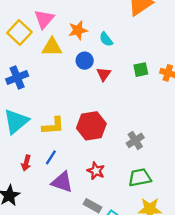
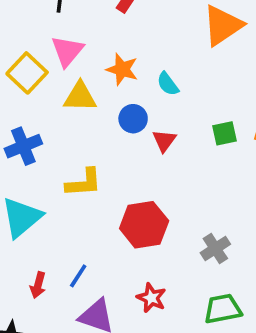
orange star: (78, 30) -> (122, 69), turned 30
yellow L-shape: (53, 126) -> (84, 183), moved

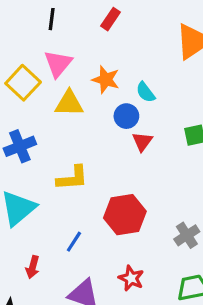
blue circle: (133, 119) -> (126, 116), moved
blue line: (78, 276) -> (74, 242), moved

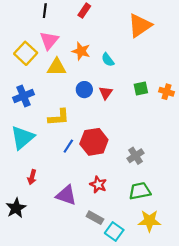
blue circle: (126, 116) -> (84, 90), moved
blue line: (74, 242) -> (68, 146), moved

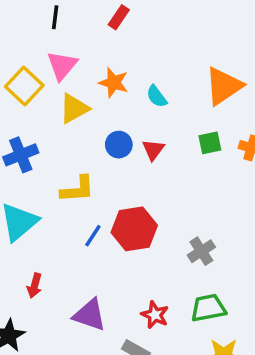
orange triangle: (140, 26) -> (224, 86), moved
yellow triangle: (57, 67) -> (74, 108), turned -30
red star: (98, 185) -> (155, 315), moved

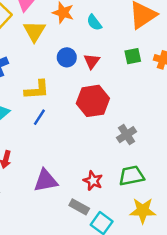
yellow triangle: (74, 108) -> (34, 31), turned -30
red hexagon: (134, 229) -> (93, 101), moved
blue line: (93, 236) -> (39, 117), moved
purple triangle: (90, 315) -> (46, 181), turned -30

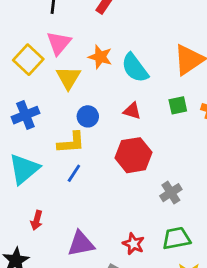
cyan semicircle: (94, 23) -> (135, 68), size x1.6
blue circle: (67, 57) -> (88, 116), moved
red triangle: (92, 61) -> (132, 111), turned -49

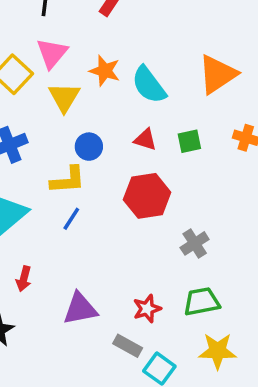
green square: (178, 105) -> (189, 141), moved
red star: (133, 244) -> (147, 309), turned 30

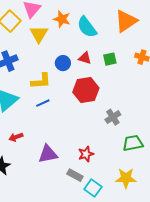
blue circle: (89, 147) -> (63, 63), moved
blue line: (71, 219) -> (43, 103), turned 32
red arrow: (24, 279) -> (16, 137), turned 56
green trapezoid: (202, 302) -> (133, 143), moved

